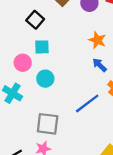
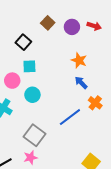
gray square: (48, 124) -> (34, 135), turned 30

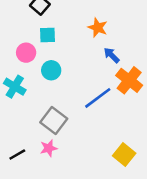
orange star: (79, 60) -> (98, 28), moved
orange cross: (95, 103) -> (129, 80), size x1.5

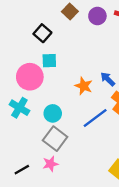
orange star: (98, 28) -> (84, 86), moved
pink circle: (26, 53) -> (30, 77), size x1.5
cyan circle: (51, 70) -> (53, 113), moved

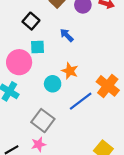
blue arrow: (108, 79) -> (67, 35), moved
cyan circle: (53, 113) -> (53, 84), moved

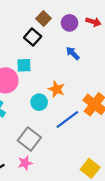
black square: (31, 21) -> (33, 37), moved
blue arrow: (67, 35) -> (73, 53), moved

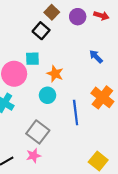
blue arrow: (73, 53) -> (96, 57), moved
orange star: (56, 89) -> (55, 74), moved
blue line: (67, 120) -> (76, 113), turned -60

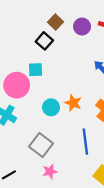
orange star: (55, 74) -> (73, 103), moved
blue line: (76, 113) -> (85, 142), moved
pink star: (34, 156) -> (50, 172), moved

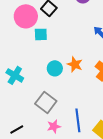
pink circle: (17, 85) -> (26, 16), moved
blue line: (85, 142) -> (78, 120), moved

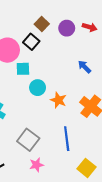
cyan circle: (55, 68) -> (38, 88), moved
blue line: (78, 120) -> (67, 139), moved

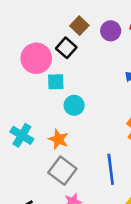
orange star: (58, 100) -> (58, 139), moved

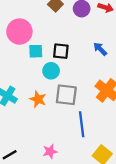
black square: (66, 48) -> (61, 51), moved, turned -35
gray square: (62, 171) -> (66, 95), moved, turned -30

